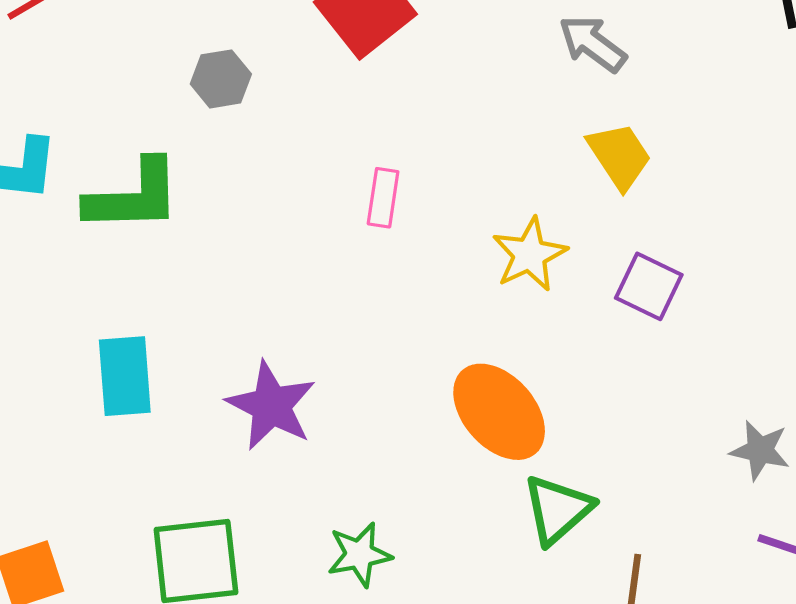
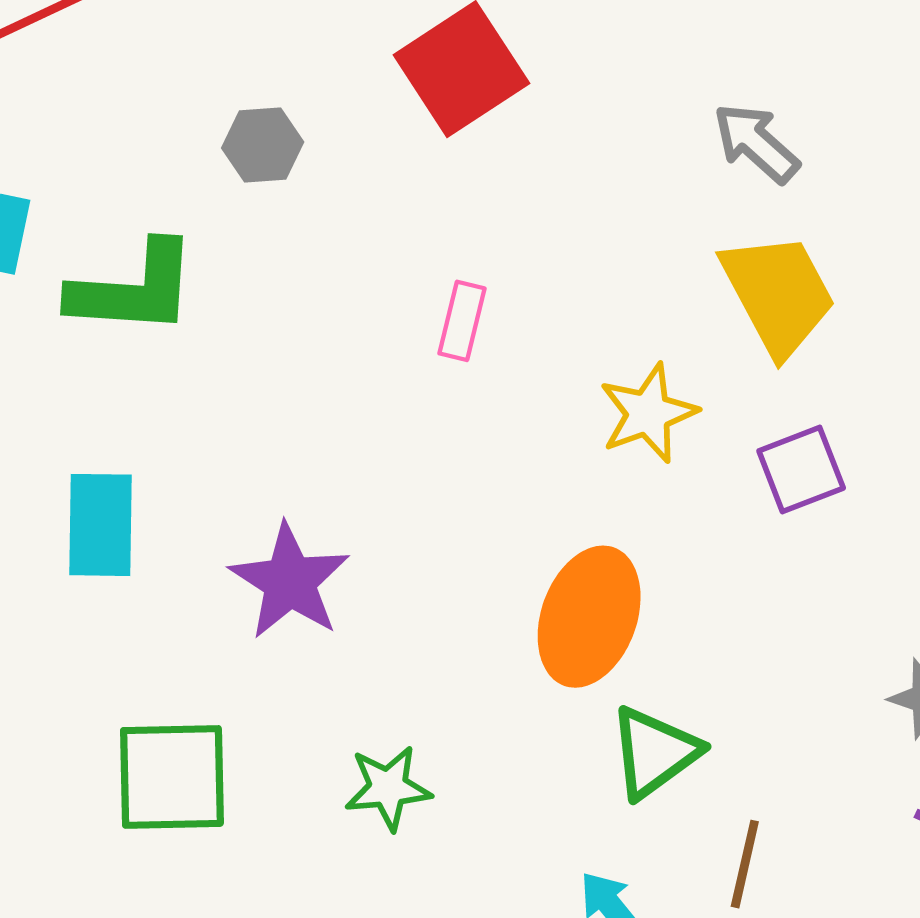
yellow trapezoid: (619, 156) -> (778, 294), size x1.4
purple square: (649, 286) -> (801, 469), turned 38
orange ellipse: (499, 412) -> (589, 617), turned 56

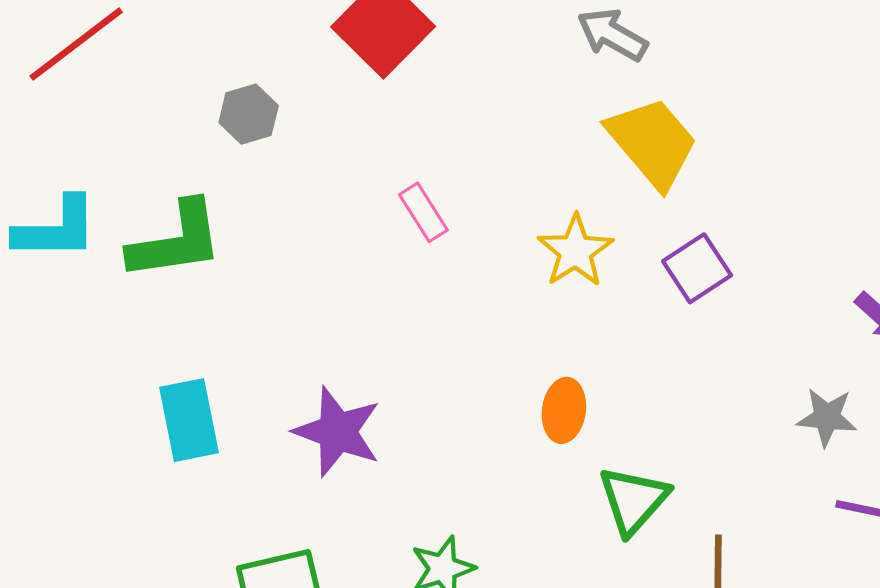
pink rectangle: (462, 321) -> (423, 212), turned -34
orange ellipse: (589, 617) -> (564, 410), size x0.6

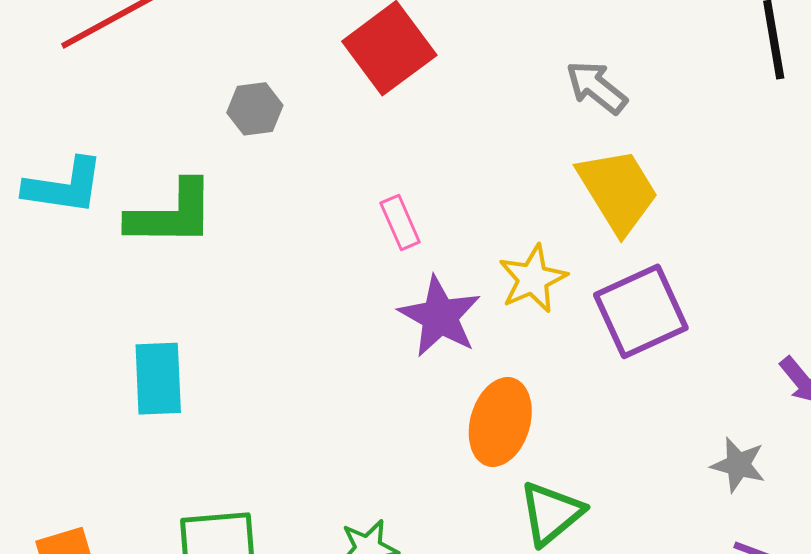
purple square: (697, 268) -> (641, 311), size x1.5
orange ellipse: (564, 410) -> (500, 422), size x1.5
purple star: (337, 432) -> (440, 316), moved

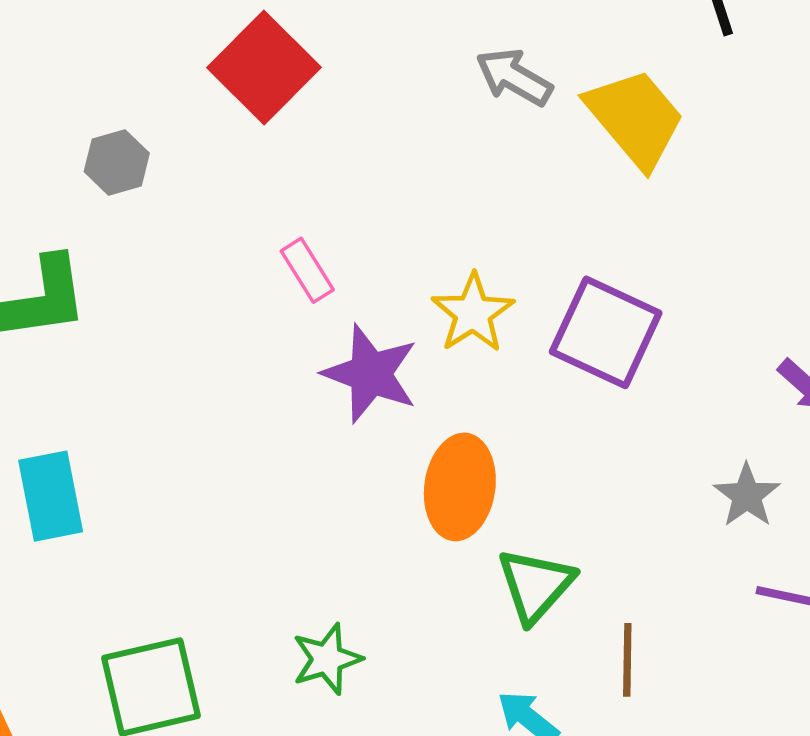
yellow trapezoid: (618, 191) -> (635, 118), moved
purple square: (641, 311) -> (606, 332), turned -32
gray star: (738, 465) -> (747, 495), turned 30

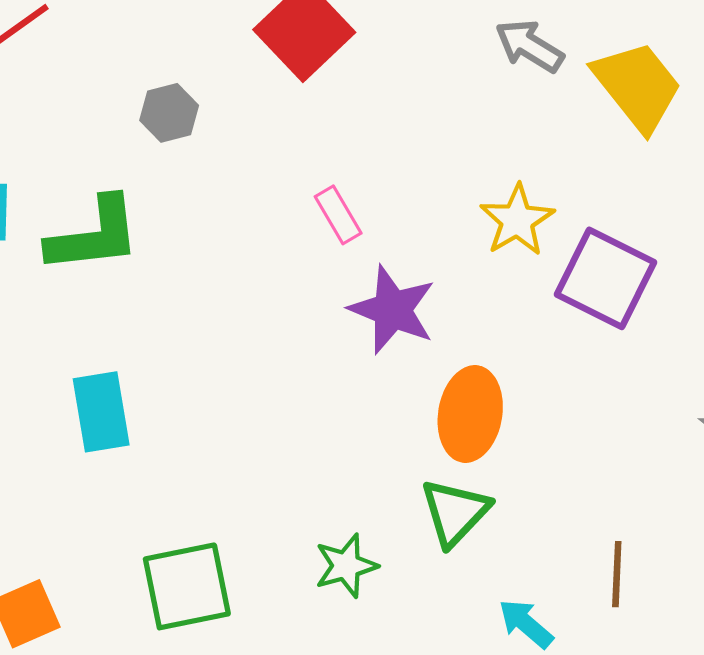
yellow star: (473, 313) -> (517, 220), moved
green triangle: (535, 585) -> (455, 512), moved

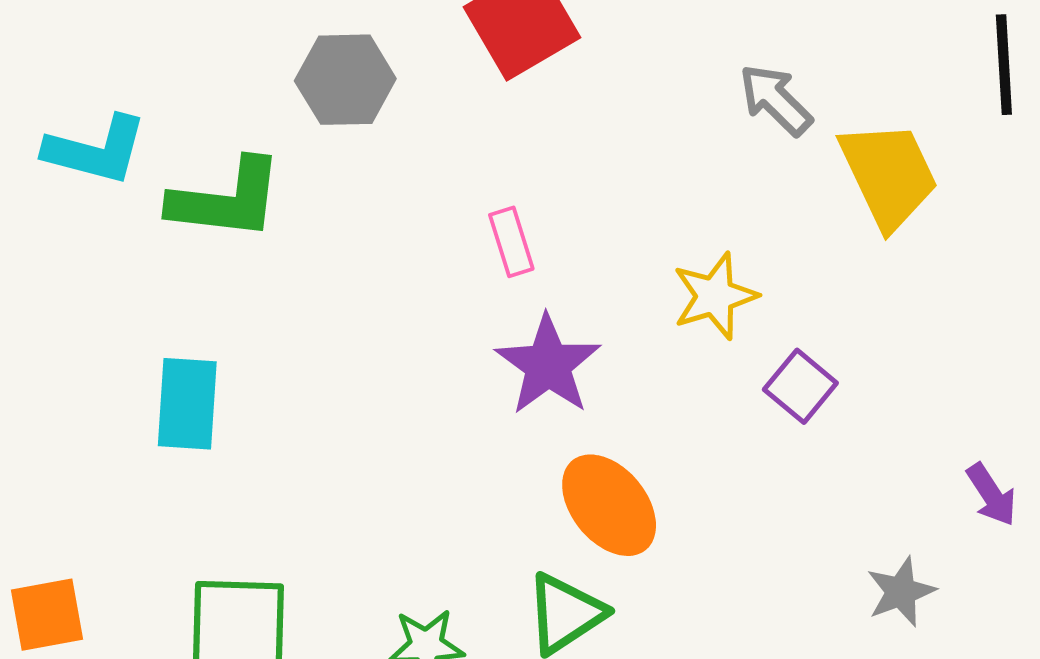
gray hexagon: (169, 113) -> (345, 80), size x1.4
purple square: (606, 278) -> (800, 386), size x0.6
orange ellipse: (470, 414) -> (609, 505), turned -62

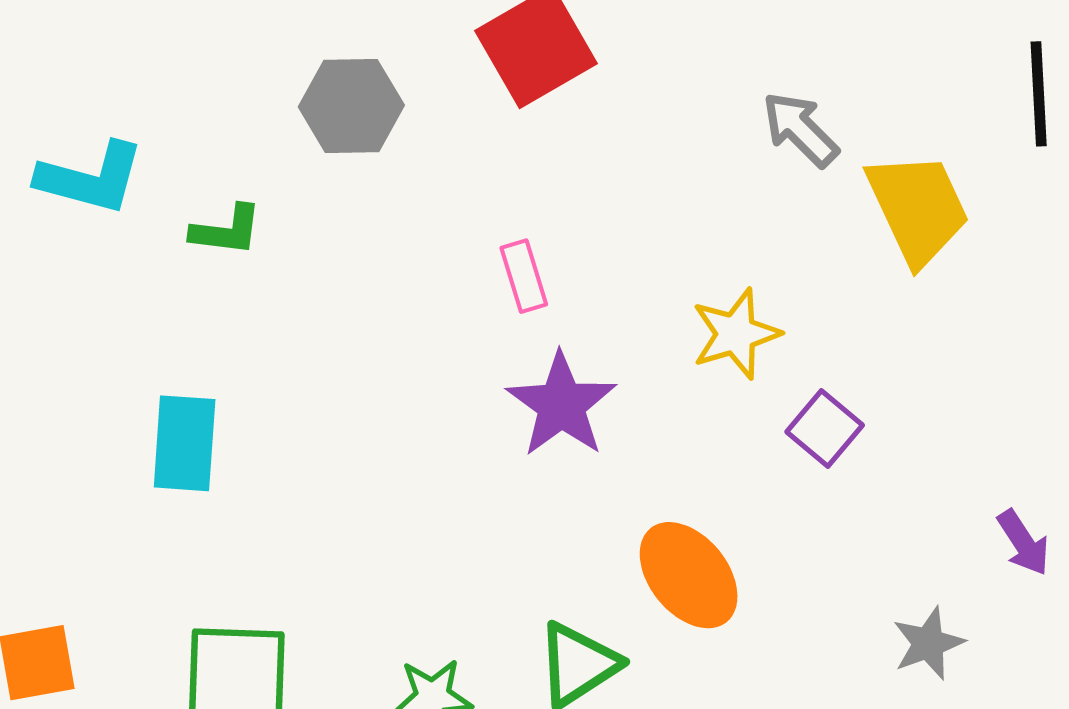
green L-shape: (226, 200) -> (226, 230), size x0.6
orange ellipse: (609, 505) -> (689, 575), moved

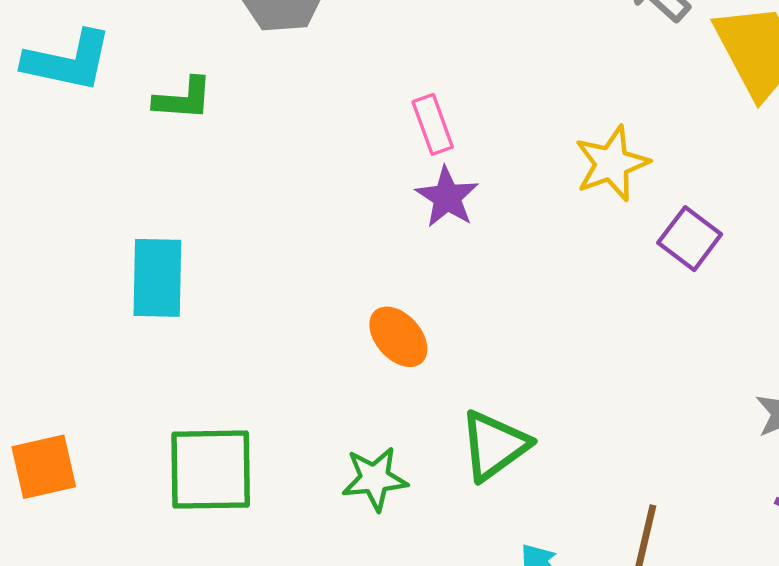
purple star: (561, 405) -> (447, 197), moved, size x0.7
orange ellipse: (689, 575) -> (398, 337), moved, size x0.7

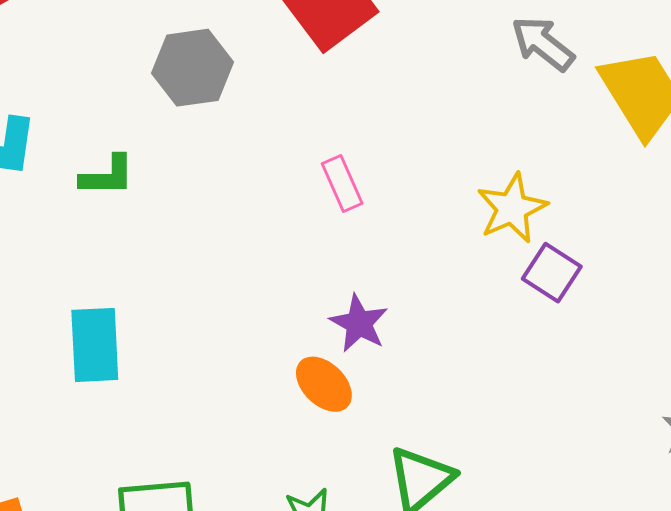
purple star: (447, 197) -> (359, 323), moved
purple square: (690, 239) -> (552, 273), moved

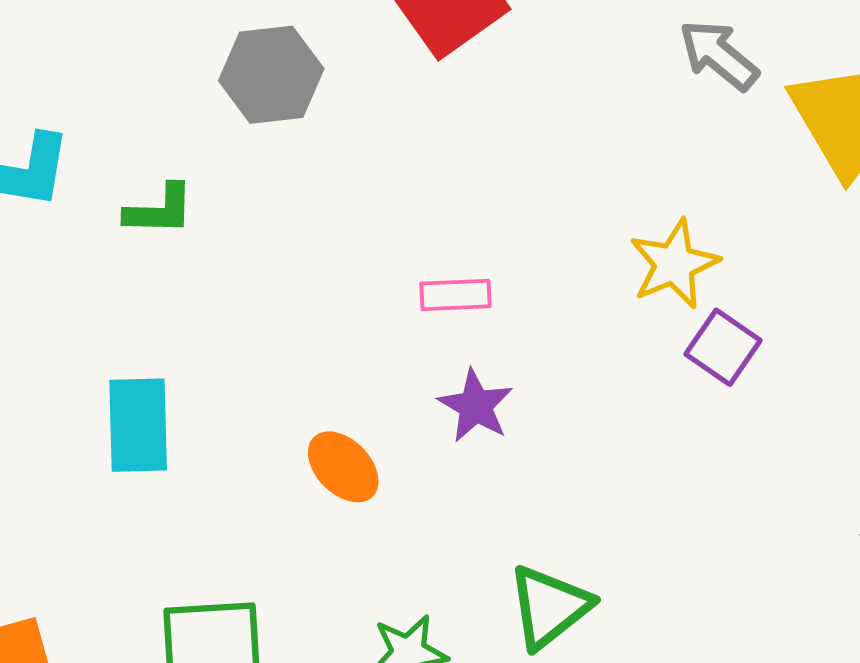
pink rectangle: (342, 183) -> (455, 295), moved, turned -70
orange ellipse: (324, 384) -> (343, 467), moved

